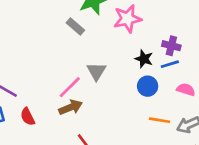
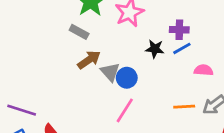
blue circle: (148, 86) -> (127, 78), moved
pink line: (70, 87) -> (125, 110), moved
brown arrow: (71, 107) -> (89, 60), moved

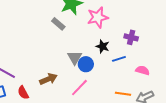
blue line: (182, 48) -> (119, 59), moved
black star: (155, 49) -> (103, 46), moved
brown arrow: (89, 60) -> (48, 79), moved

